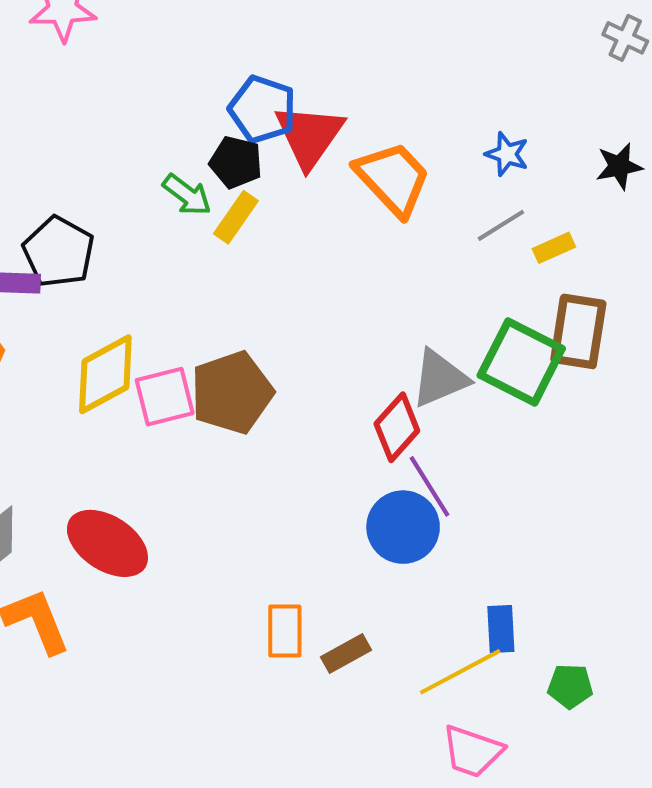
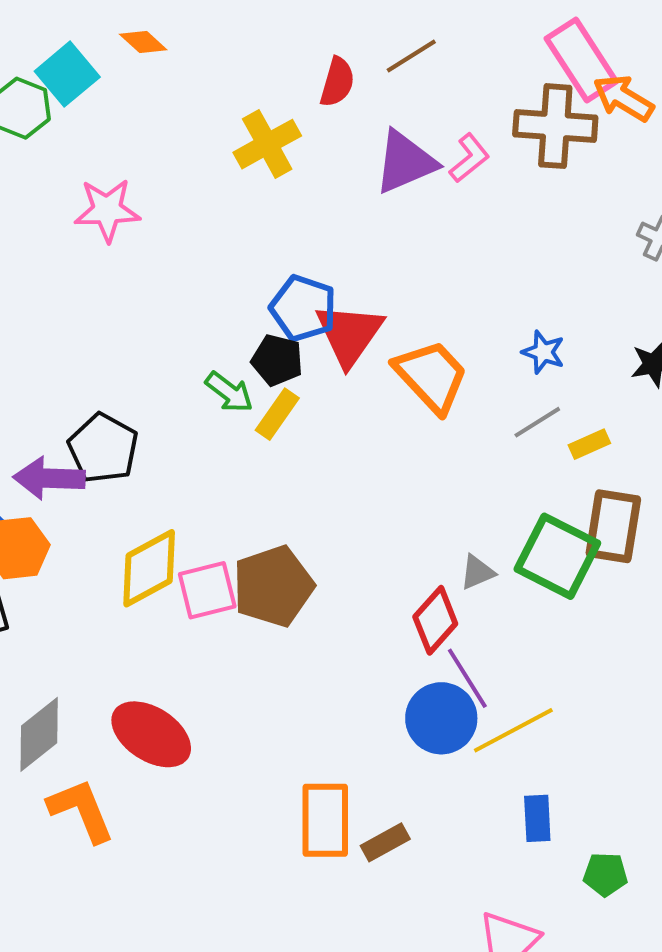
gray triangle: (440, 378) -> (477, 572), size x0.6
orange rectangle: (285, 631) -> (325, 820), size x1.4
yellow line: (460, 672) -> (513, 730), moved

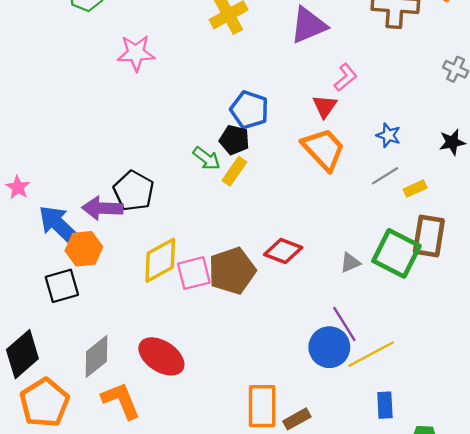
pink L-shape: (469, 158) -> (346, 77), moved
red triangle: (349, 334) -> (325, 106), moved, size x0.6
red diamond: (435, 620) -> (283, 251), moved, turned 69

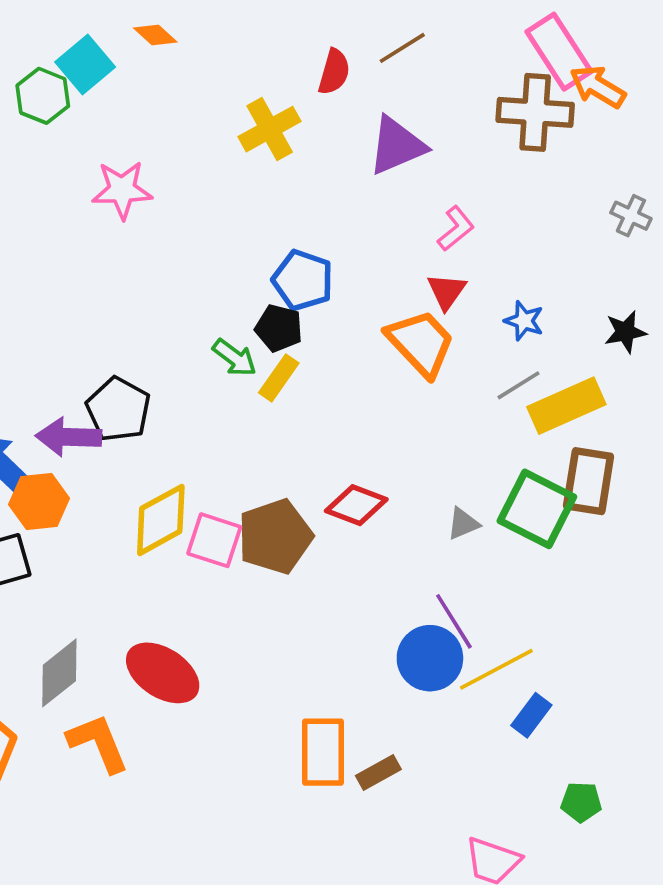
red triangle: (325, 106) -> (447, 291), moved
yellow rectangle: (415, 189) -> (566, 406), size x2.0
pink square: (194, 273) -> (214, 540), turned 32
blue rectangle: (385, 405) -> (531, 715), moved, turned 40

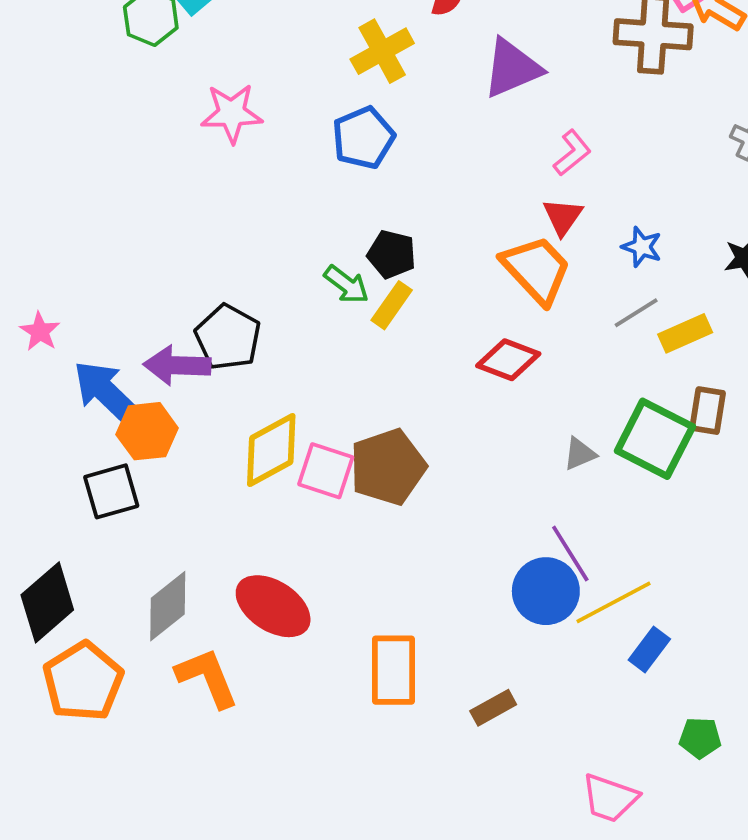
blue pentagon: (303, 280) -> (363, 138), moved, turned 30
yellow rectangle: (566, 406) -> (685, 333), size x0.7
brown rectangle: (589, 481) -> (708, 411), size x0.7
red diamond: (356, 505) -> (508, 360), moved
orange rectangle: (323, 752) -> (393, 670), moved

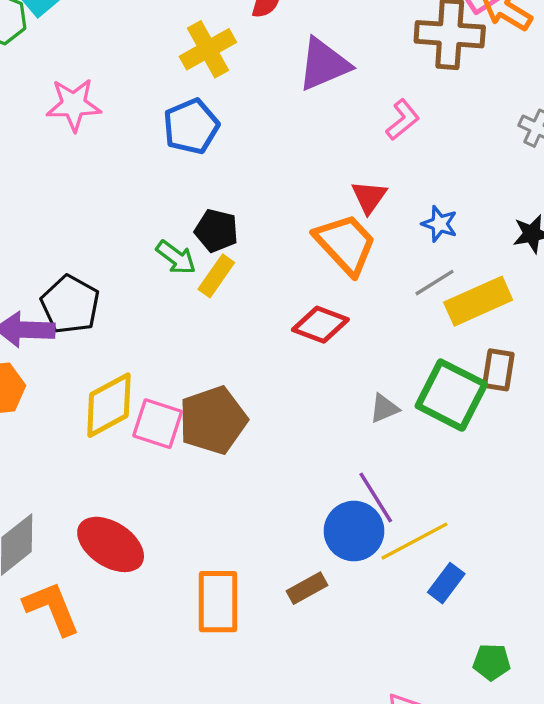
pink L-shape: (572, 153) -> (403, 120), moved
yellow rectangle: (685, 333) -> (478, 301), size x1.4
brown rectangle: (493, 708) -> (307, 588), moved

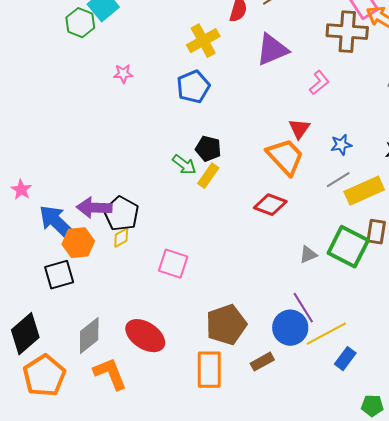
pink star: (74, 105) -> (123, 74), size x0.6
blue star: (440, 224) -> (341, 145), turned -30
black pentagon: (70, 304) -> (121, 214), moved
yellow diamond: (109, 405) -> (121, 238), moved, size x0.5
brown pentagon: (213, 420) -> (226, 325), moved

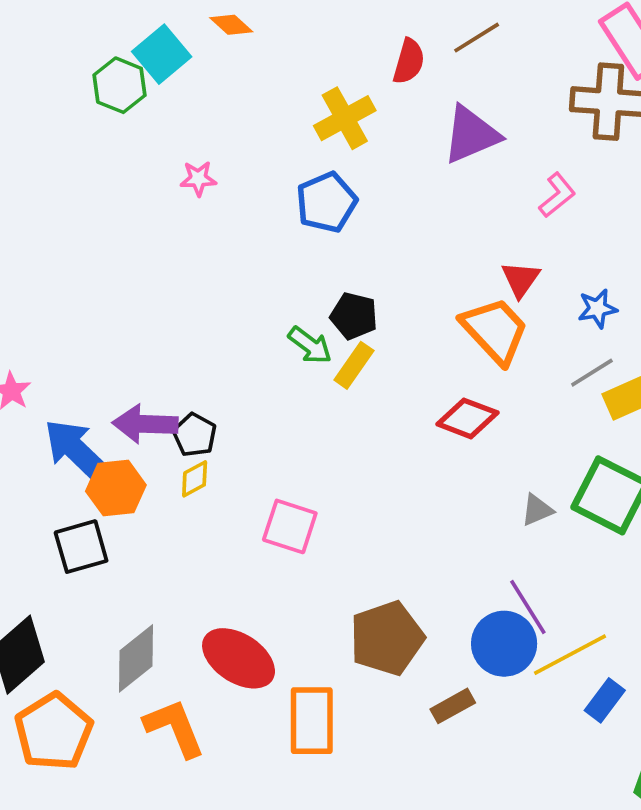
black pentagon: (121, 214) -> (195, 435), size x0.7
orange rectangle: (209, 370) -> (312, 721), moved

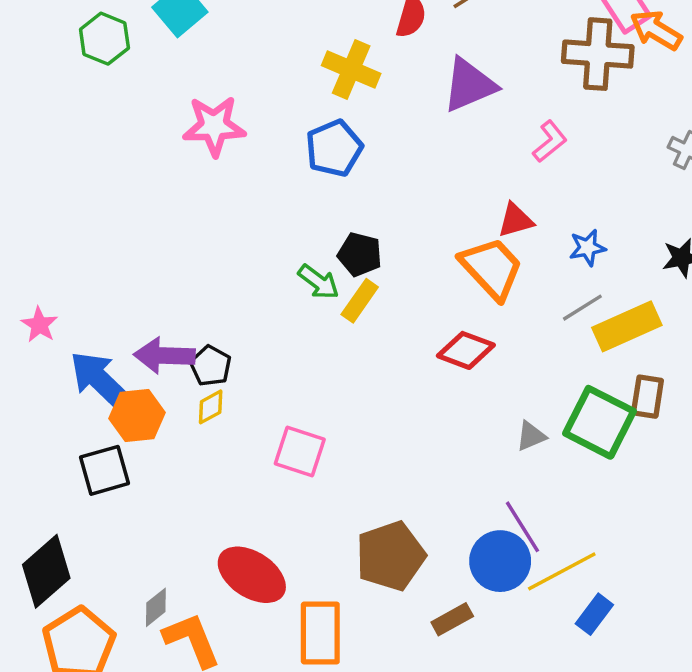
green hexagon: (120, 85) -> (104, 39), moved
yellow cross: (345, 118) -> (351, 69), turned -38
pink star: (198, 179) -> (214, 126), size x1.8
red triangle: (521, 279) -> (516, 220), turned 39
gray diamond: (136, 658) -> (156, 607), moved, size x0.6

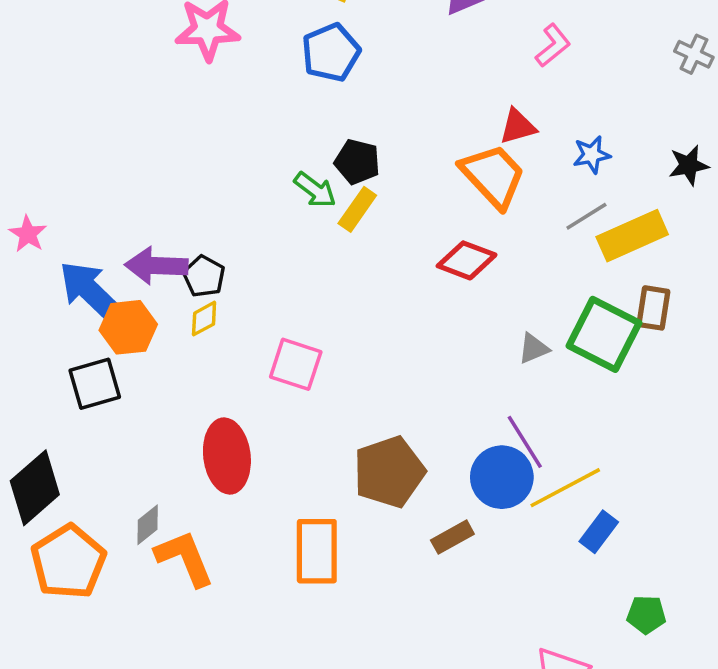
red ellipse: (252, 575) -> (227, 456), moved, turned 50

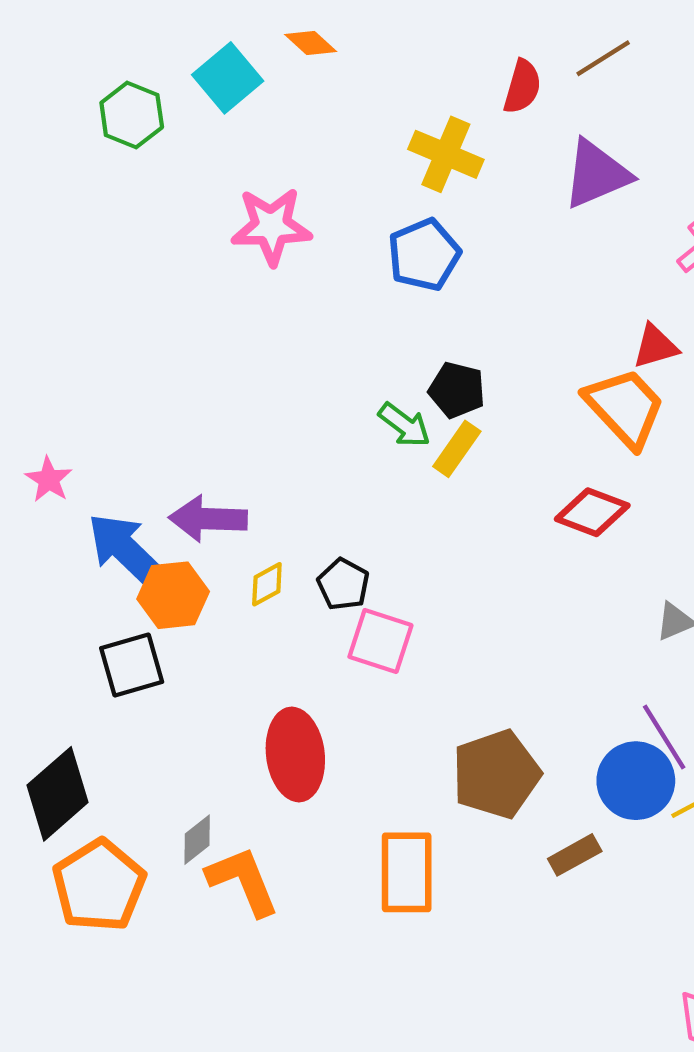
black pentagon: (204, 276) -> (343, 584), moved

